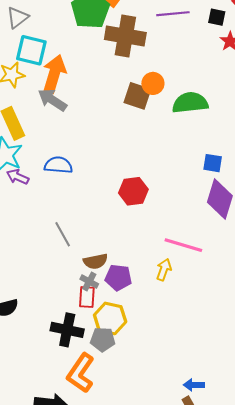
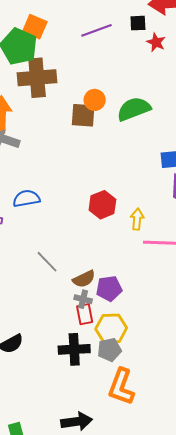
brown cross: (125, 36) -> (37, 78), moved
yellow arrow: (164, 270) -> (137, 219), moved
orange L-shape: (81, 373) -> (121, 387), moved

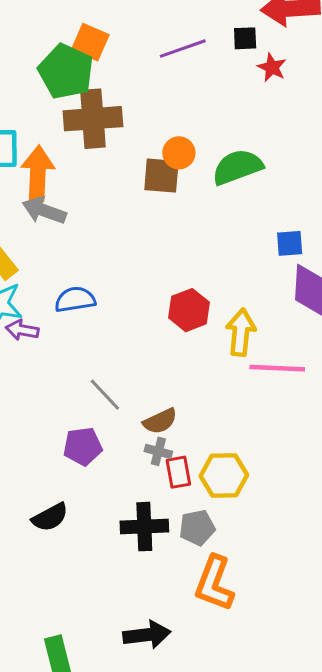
yellow arrow: (137, 219) -> (241, 332), size x1.4
purple pentagon: (109, 288) -> (83, 446), moved
red rectangle: (85, 314) -> (178, 472), moved
yellow hexagon: (111, 328) -> (224, 475), moved

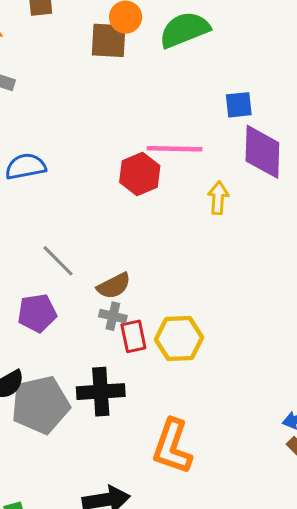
yellow arrow: (241, 332) -> (218, 198), moved, size x0.7
pink line: (277, 368) -> (174, 149), moved
gray pentagon: (197, 528) -> (40, 405), moved, size x1.6

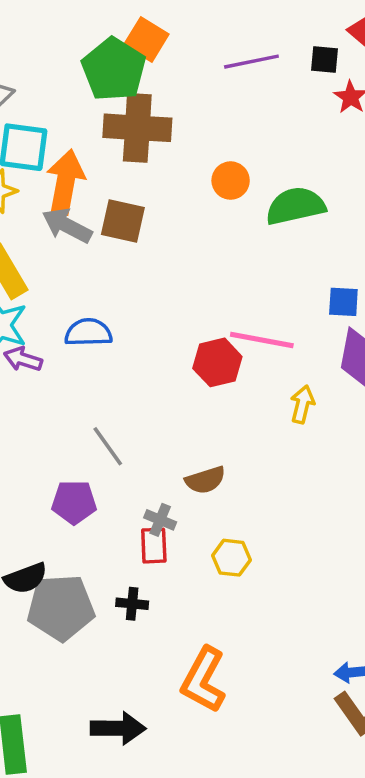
brown square: (109, 40) -> (123, 221), moved
brown semicircle: (114, 286) -> (205, 480), moved
red rectangle: (133, 336) -> (154, 546), moved
yellow hexagon: (179, 338) -> (231, 558), size x0.7
black cross: (101, 392) -> (132, 604), size x0.6

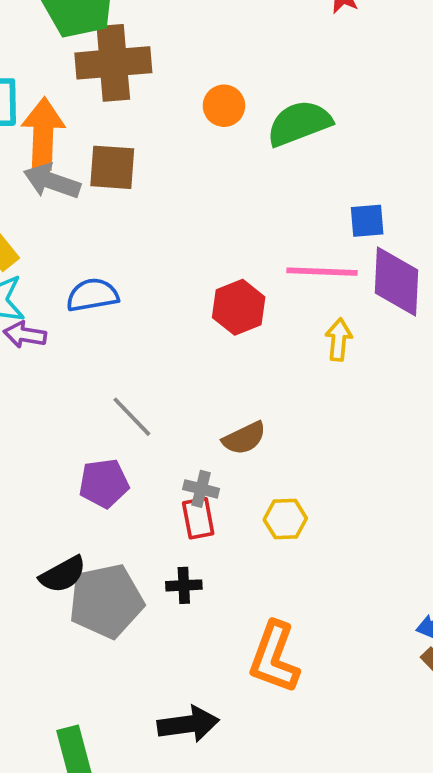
pink line: (262, 340) -> (322, 272), moved

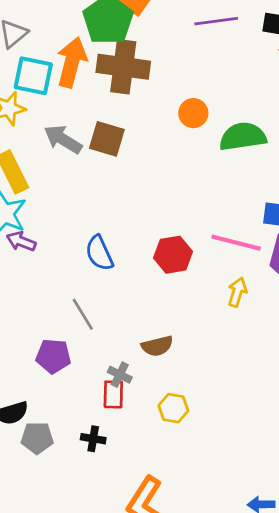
orange arrow: (43, 134) -> (72, 62), moved
blue semicircle: (92, 295) -> (99, 253), moved, turned -117
gray pentagon: (106, 601) -> (37, 438), size x0.6

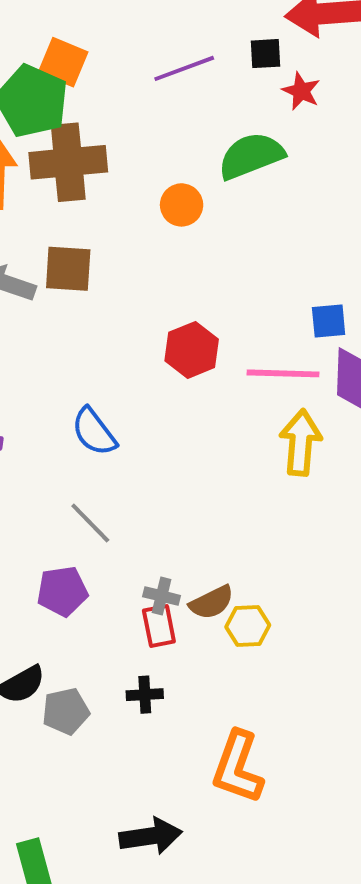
green semicircle: (243, 137) -> (251, 156), moved
red hexagon: (173, 255) -> (192, 350), moved
yellow arrow: (237, 292) -> (301, 443), size x1.5
brown semicircle: (157, 346) -> (212, 602), moved

